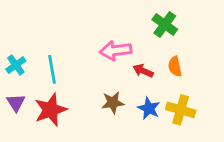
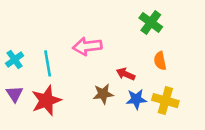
pink arrow: (116, 51) -> (87, 46), moved
red arrow: (143, 71) -> (126, 74), moved
blue star: (149, 108) -> (136, 99), turned -30

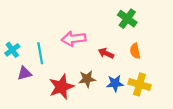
red arrow: (126, 74) -> (106, 53), moved
purple triangle: (15, 94) -> (25, 73), moved, turned 48
red star: (46, 101) -> (61, 87), moved

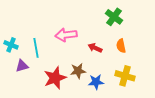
cyan cross: (12, 50) -> (11, 45), turned -32
blue star: (115, 83) -> (96, 82), moved

